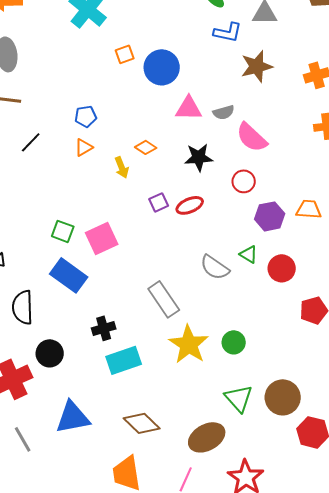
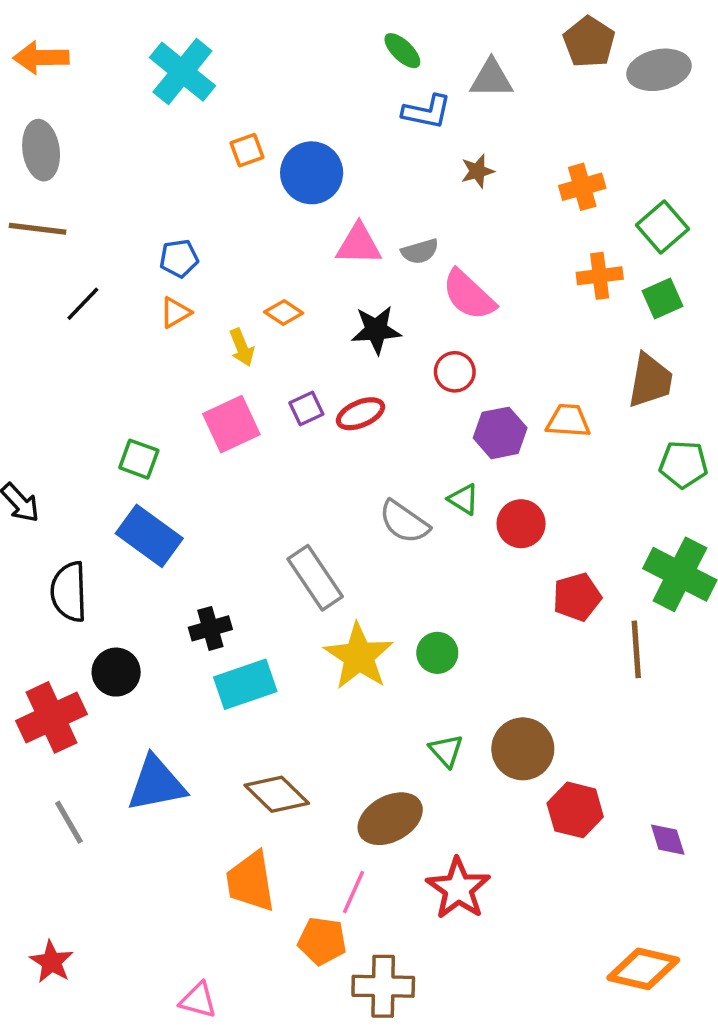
brown star: (257, 66) -> (477, 171), size x0.6
pink square: (102, 238) -> (231, 424), moved
green triangle: (239, 398) -> (446, 751), size x0.7

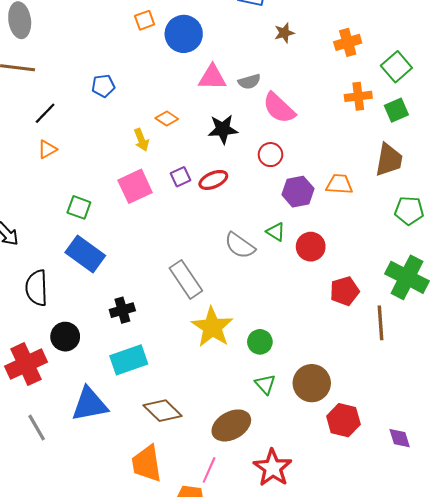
orange triangle: (175, 312) -> (47, 149), moved
green circle: (437, 653) -> (260, 342), moved
cyan rectangle: (245, 684) -> (129, 360), moved

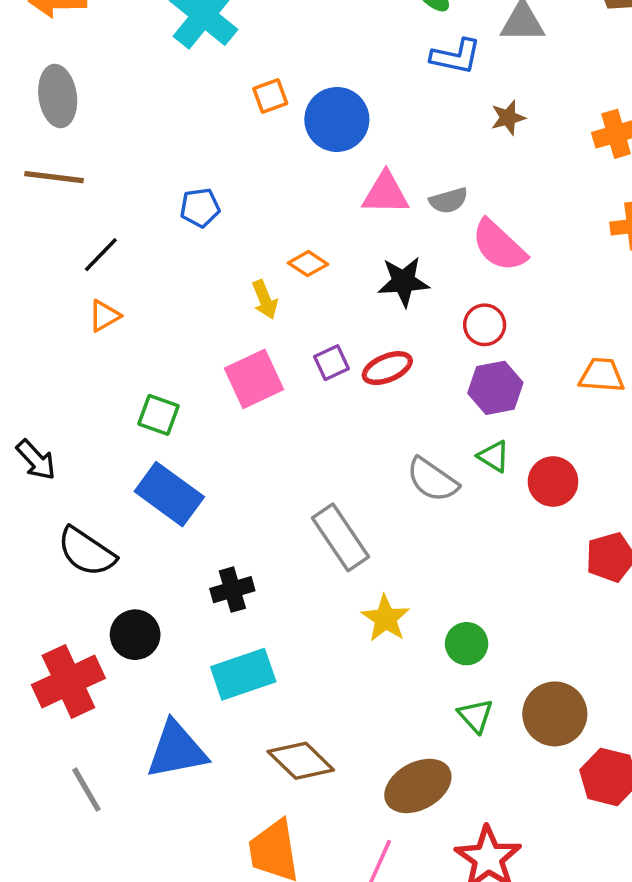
purple hexagon: (298, 192) -> (495, 388), moved
black semicircle: (37, 288) -> (86, 552), turned -54
yellow star: (212, 327) -> (385, 618), size x0.7

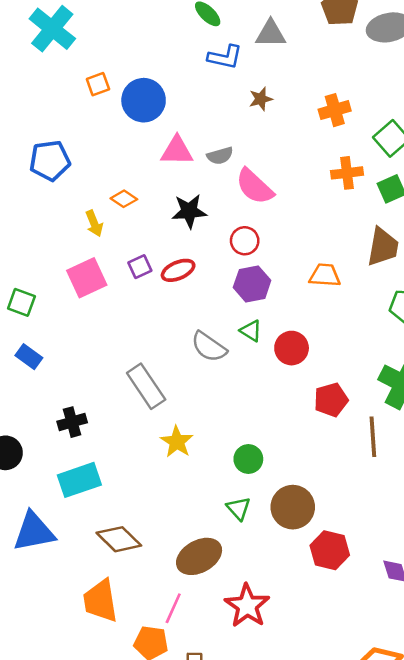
blue pentagon: (200, 208) -> (50, 161), size x1.5
blue rectangle: (169, 494) -> (29, 357), size x0.6
green circle: (467, 644) -> (248, 459), moved

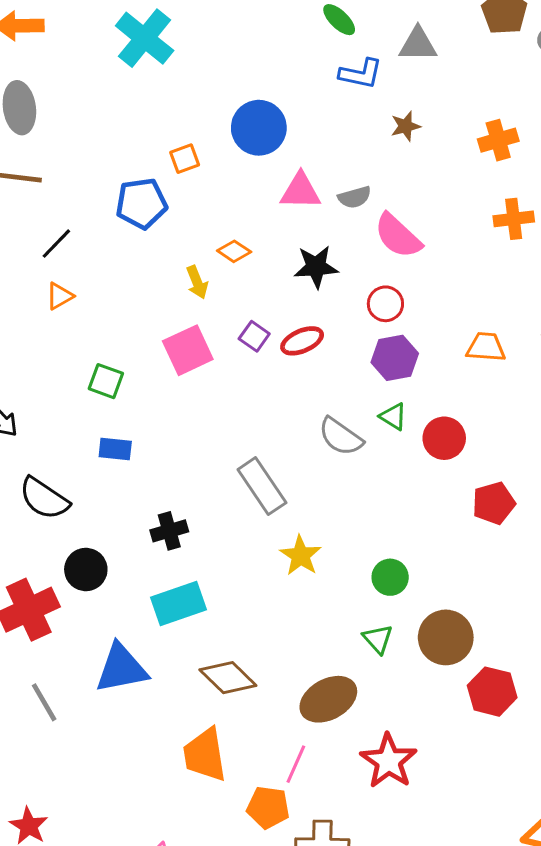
orange square: (98, 84) -> (185, 159), moved
purple square: (140, 267) -> (254, 336), turned -30
blue rectangle: (29, 357) -> (115, 449), turned -30

